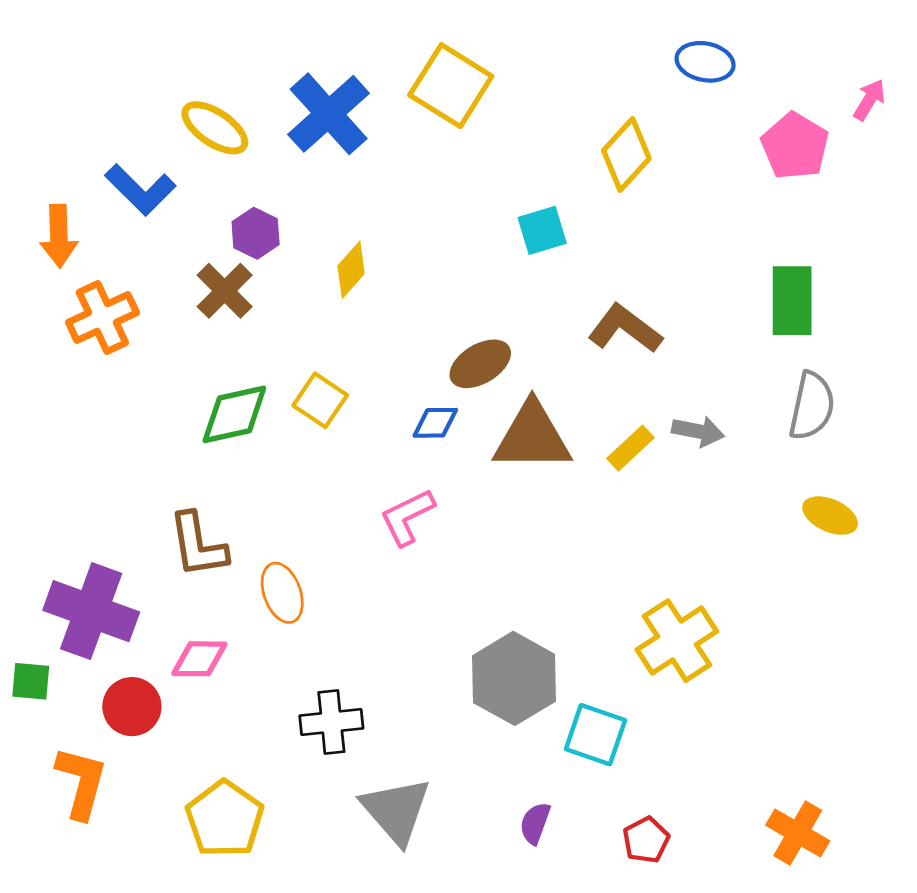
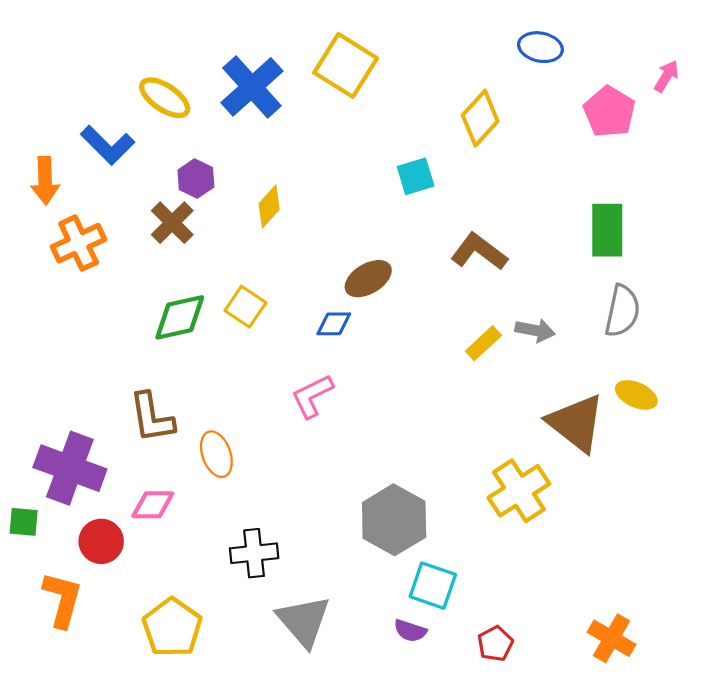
brown triangle: (532, 437) -> (576, 423), moved, turned 38
cyan square: (595, 735) -> (433, 586), moved
purple semicircle: (535, 823) -> (410, 631), turned -92

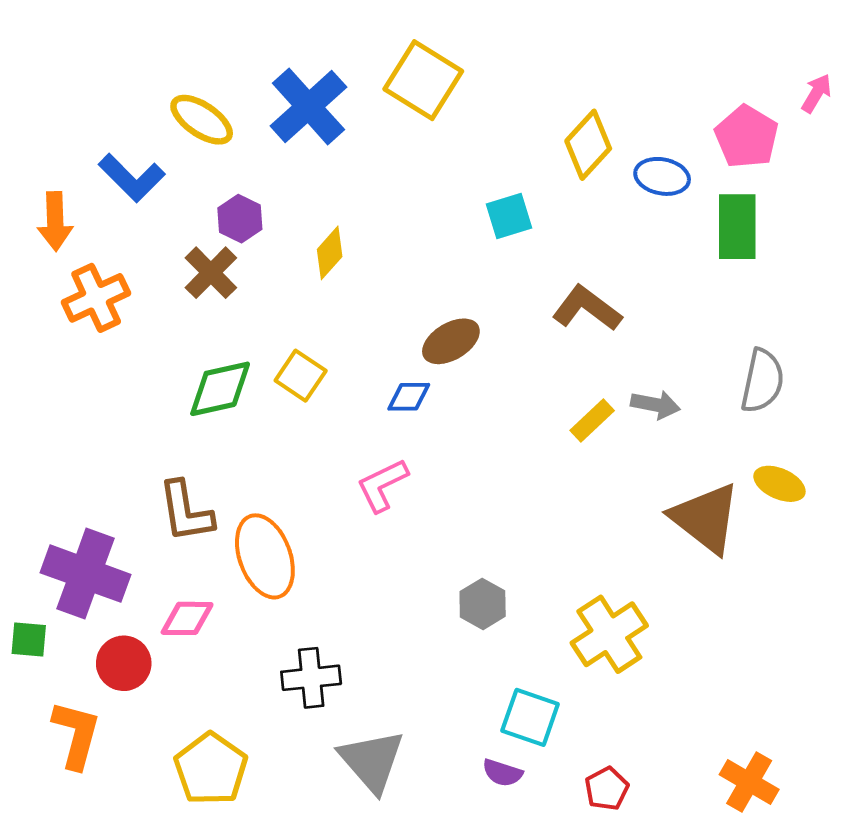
blue ellipse: (540, 47) -> (662, 176), moved
green rectangle: (607, 230) -> (737, 227), moved
orange ellipse: (216, 454) -> (265, 556), size x1.5
yellow cross: (519, 491) -> (609, 634), moved
gray hexagon: (394, 520) -> (483, 604), moved, size x0.6

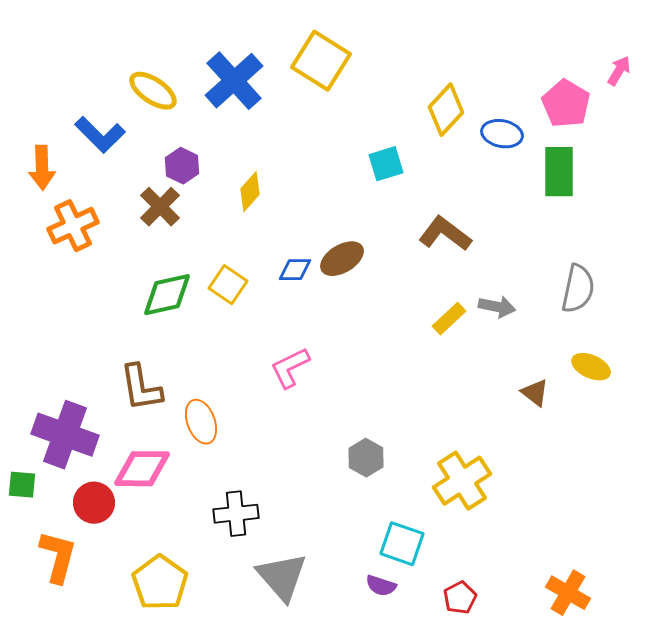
blue diamond: (409, 397) -> (295, 270), moved
brown triangle: (706, 518) -> (535, 393), size x0.5
orange ellipse: (265, 556) -> (201, 422), size x0.7
pink diamond: (187, 618) -> (142, 469), size x1.4

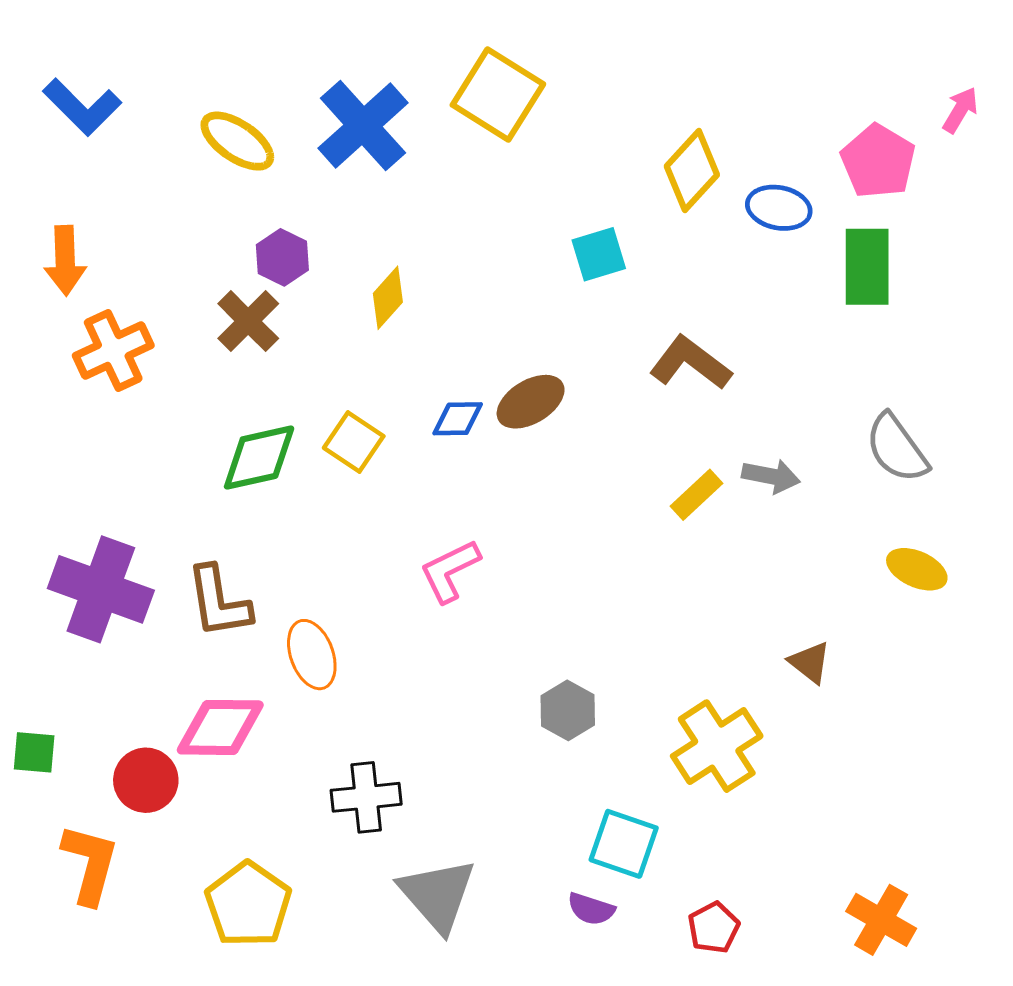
blue L-shape: (100, 135) -> (82, 107), moved
gray semicircle: (578, 289) -> (897, 448), turned 132
brown triangle: (535, 393) -> (810, 662), moved
purple cross: (65, 435) -> (101, 589), moved

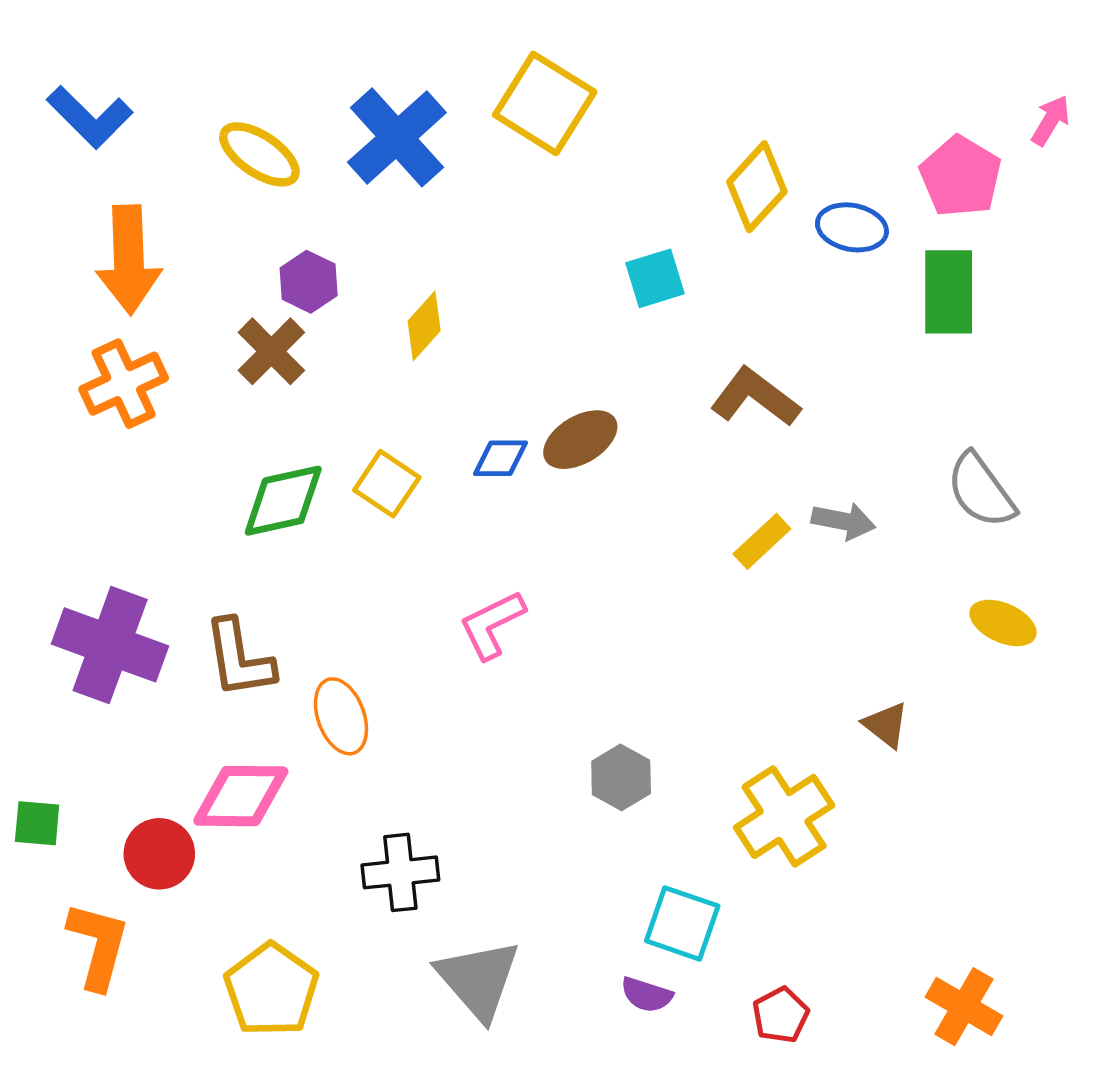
orange arrow: (65, 261) -> (129, 260), moved, size x1.4

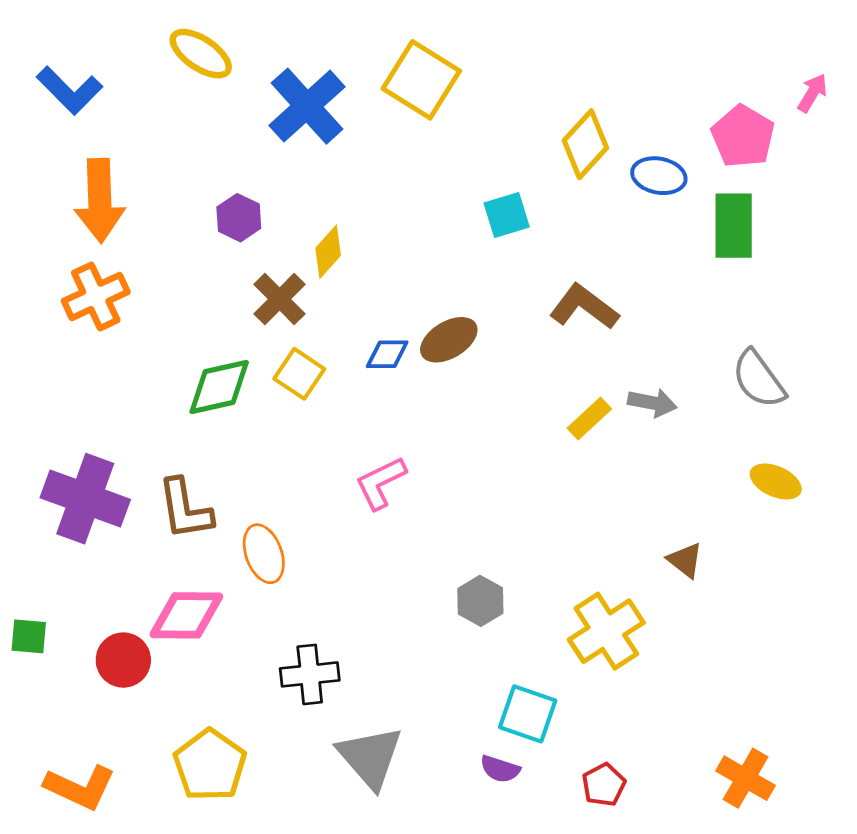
yellow ellipse: (259, 154) -> (201, 54), moved
brown cross: (271, 351) -> (280, 299), moved
orange L-shape: (98, 945) -> (80, 787), moved, turned 100

